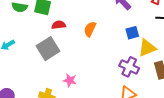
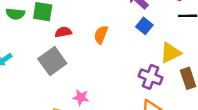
blue square: (132, 33) -> (144, 26), moved, turned -32

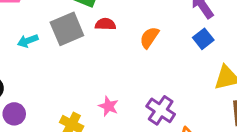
gray square: (52, 61) -> (67, 29), moved
purple cross: (151, 77) -> (161, 110), moved

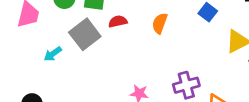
purple cross: (161, 110) -> (186, 85), turned -35

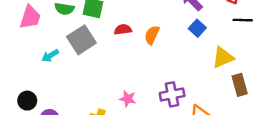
red semicircle: (118, 21) -> (123, 30), moved

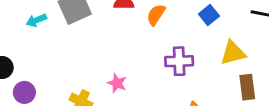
purple cross: (172, 94) -> (179, 61), moved

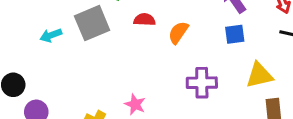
blue square: (209, 15) -> (235, 34), turned 30

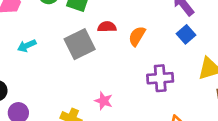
gray square: (92, 23) -> (80, 44), moved
blue square: (235, 34) -> (186, 34), turned -30

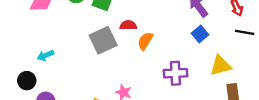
orange semicircle: (137, 36) -> (145, 41), moved
cyan arrow: (27, 46) -> (45, 55), moved

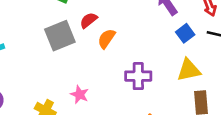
red semicircle: (128, 25) -> (89, 20), turned -42
blue square: (200, 34) -> (185, 33), moved

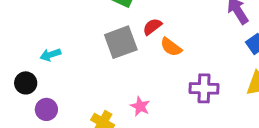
orange semicircle: (106, 39) -> (171, 47), turned -90

